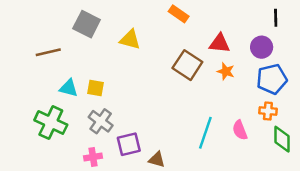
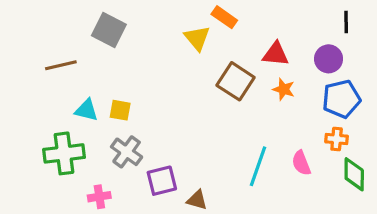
yellow triangle: (130, 39) -> (197, 38), moved, turned 35
green cross: (51, 123) -> (64, 153), turned -32
pink cross: (93, 157) -> (99, 197), moved

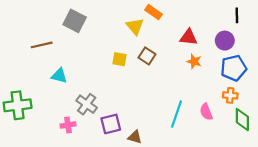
brown square: (236, 81) -> (147, 56), moved, size x0.7
yellow square: (120, 110) -> (120, 59), moved
green cross: (64, 153) -> (18, 105), moved
pink cross: (99, 197) -> (68, 125), moved

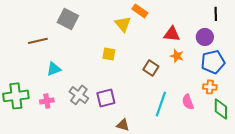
brown square: (147, 56) -> (151, 68), moved
cyan triangle: (59, 76) -> (54, 69), turned -35
purple square: (111, 124) -> (106, 98), moved
pink cross: (68, 125) -> (47, 101), moved

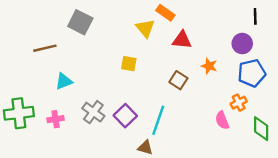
red triangle: (172, 34) -> (182, 40), moved
orange cross: (210, 87) -> (239, 103), moved, turned -32
purple square: (106, 98) -> (125, 116), turned -30
cyan line: (161, 104) -> (158, 120), moved

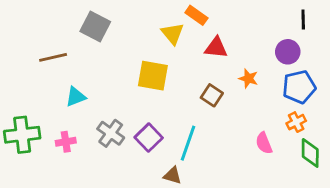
yellow square: (129, 64) -> (153, 76), size x1.6
orange cross: (239, 103) -> (296, 122), moved

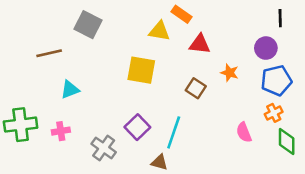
yellow triangle: (173, 34) -> (159, 31), turned -40
gray cross: (111, 133) -> (104, 148), moved

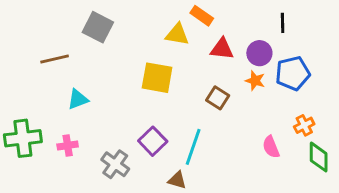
black line: (280, 18) -> (283, 23), moved
purple circle: (266, 48) -> (259, 53), moved
blue pentagon: (276, 80) -> (293, 73), moved

